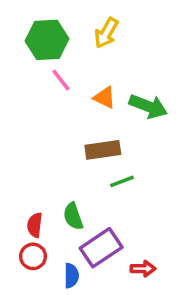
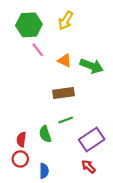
green line: (122, 181) -> (66, 120), moved
purple rectangle: (101, 248) -> (92, 139), moved
red arrow: (143, 269) -> (88, 167), turned -136

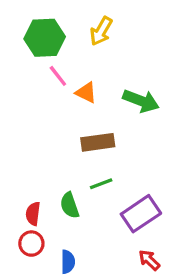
orange triangle: (65, 61) -> (86, 93), moved
red arrow: (88, 167) -> (149, 260), moved

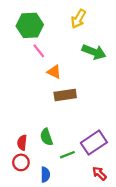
yellow arrow: (101, 31) -> (78, 19), moved
orange triangle: (86, 93) -> (54, 72), moved
green arrow: (141, 101) -> (94, 52), moved
green line: (101, 184) -> (67, 155), moved

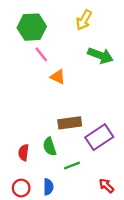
brown rectangle: (65, 95) -> (70, 123), moved
purple rectangle: (94, 143) -> (99, 137), moved
red circle: (21, 162) -> (21, 188), moved

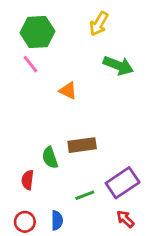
pink line: (41, 54) -> (30, 64), moved
purple rectangle: (99, 137) -> (123, 183), moved
green semicircle: (50, 147) -> (50, 158), moved

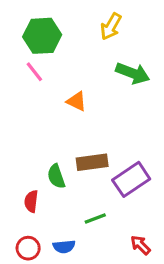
purple rectangle: (123, 183) -> (131, 179), moved
blue semicircle: (57, 220) -> (64, 247), turned 84

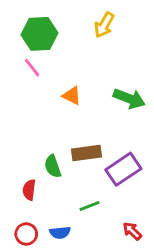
green arrow: (133, 73) -> (129, 99), moved

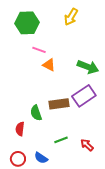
pink line: (32, 68) -> (39, 50), moved, turned -32
purple rectangle: (123, 169) -> (84, 96), moved
red arrow: (132, 231) -> (87, 145), moved
blue semicircle: (60, 232) -> (41, 158), turned 40

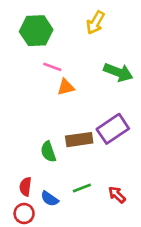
orange triangle: (49, 65) -> (66, 87), turned -40
green arrow: (88, 67) -> (118, 72), moved
red semicircle: (20, 129) -> (25, 187), moved
blue semicircle: (41, 158) -> (50, 199), moved

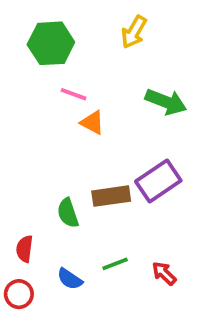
orange triangle: (66, 87) -> (92, 123), turned 42
red semicircle: (25, 187) -> (25, 249), moved
red circle: (24, 214) -> (19, 294), moved

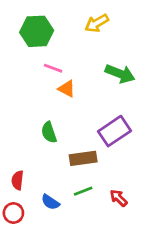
yellow arrow: (134, 32) -> (97, 23), turned 30
brown rectangle: (111, 196) -> (83, 158), moved
green semicircle: (68, 213) -> (49, 132), moved

